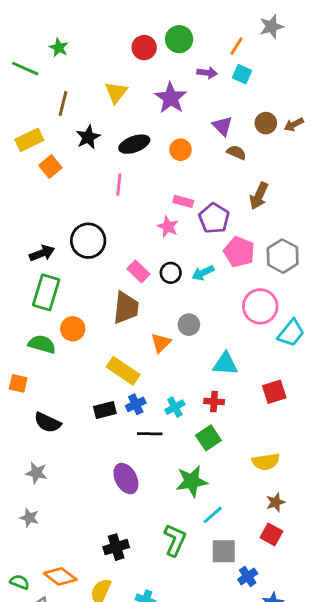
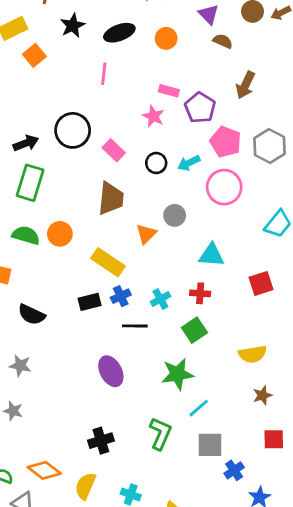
pink rectangle: (139, 271) -> (114, 150), moved
pink circle: (260, 306) -> (224, 187), moved
orange circle: (73, 329) -> (60, 234), moved
red square: (271, 534) -> (274, 439), moved, turned -30

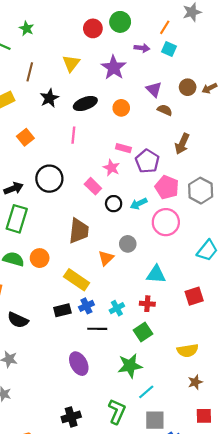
orange square: (34, 55) -> (25, 137), moved
pink rectangle: (114, 150) -> (93, 186), moved

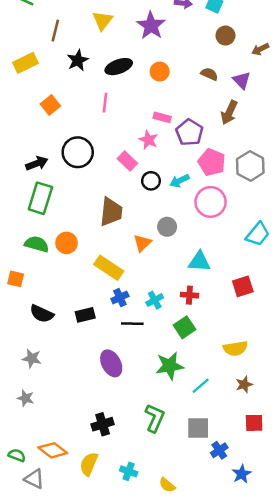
brown circle: (188, 87) -> (225, 36), moved
purple triangle: (154, 89) -> (242, 80), moved
black rectangle: (62, 310) -> (85, 315), moved
cyan line: (146, 392) -> (201, 386), moved

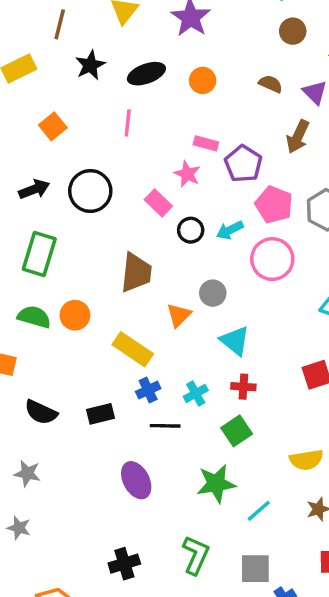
black arrow: (37, 163) -> (34, 189), moved
cyan triangle: (199, 262) -> (235, 341), moved, turned 35

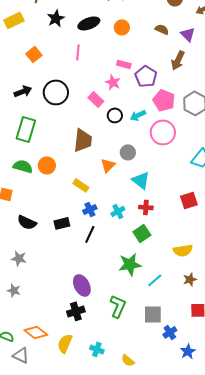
yellow rectangle: (133, 349) -> (81, 185), size x0.7
black line: (165, 426) -> (90, 234), moved, turned -66
purple ellipse: (136, 480) -> (82, 285), moved

